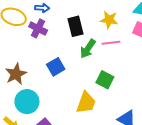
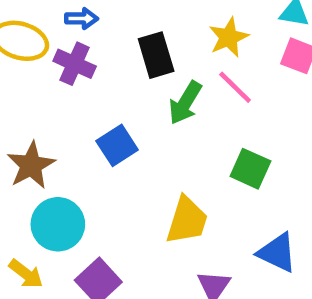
yellow star: (109, 20) -> (229, 37), turned -30
pink line: (111, 43) -> (235, 87), turned 54
green square: (105, 80) -> (250, 169), moved

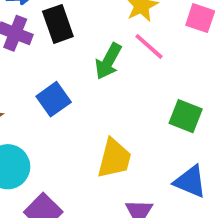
black rectangle: (156, 55) -> (58, 24), moved
green square: (250, 169) -> (186, 116), moved

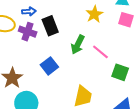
pink line: (149, 46) -> (100, 52), moved

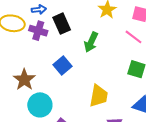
pink line: (100, 52) -> (134, 37), moved

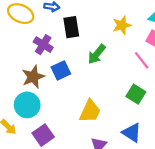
purple cross: (38, 31) -> (43, 45), moved
brown star: (24, 80) -> (33, 77), moved

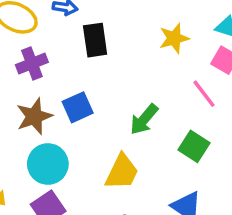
purple cross: (43, 45) -> (32, 64), moved, turned 36
green arrow: (97, 54) -> (144, 119), moved
cyan circle: (27, 105) -> (48, 164), moved

